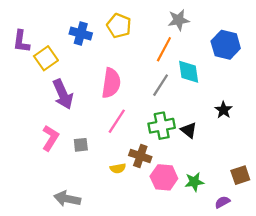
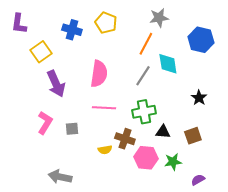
purple L-shape: (21, 41) -> (19, 24), moved
pink line: (117, 121) -> (104, 108), turned 60
black triangle: (189, 130) -> (163, 132), moved, turned -35
brown square: (240, 175) -> (193, 136), moved

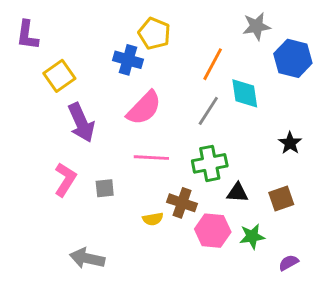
gray star: (159, 18) -> (256, 26), moved
blue cross: (72, 30) -> (128, 60), moved
pink semicircle: (99, 74) -> (144, 108), turned 36

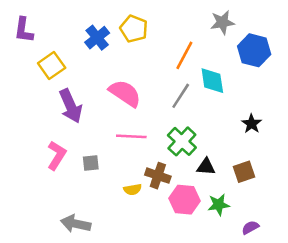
blue cross: (128, 60) -> (97, 38), moved, turned 35
pink semicircle: (144, 108) -> (125, 93), turned -100
green cross: (210, 163) -> (182, 141), turned -36

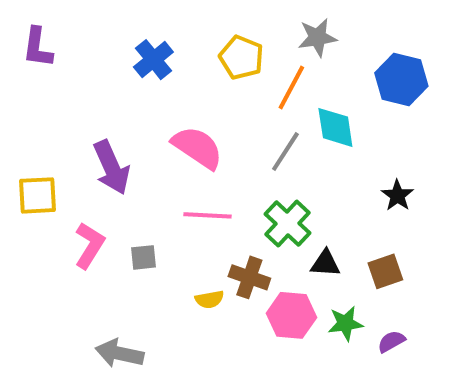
gray star: (222, 22) -> (317, 38), moved
yellow pentagon: (134, 29) -> (241, 58), moved
yellow square: (52, 65) -> (38, 195), moved, turned 32
purple semicircle: (250, 227) -> (391, 341), moved

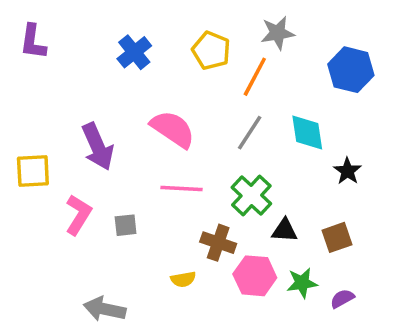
cyan diamond: (335, 127) -> (307, 133), moved
yellow semicircle: (209, 299) -> (183, 279), moved

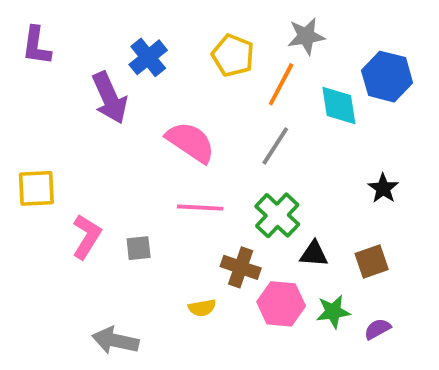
cyan diamond: (307, 133) -> (339, 105), moved
purple arrow: (98, 147) -> (110, 98), moved

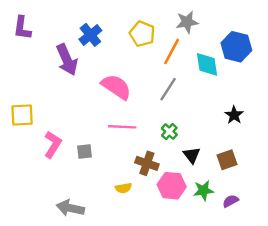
green cross: (277, 215) -> (169, 132), size x0.6
black triangle: (314, 254) -> (192, 155), turned 48

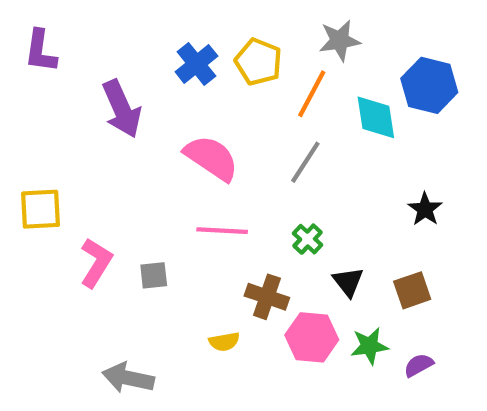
blue cross: (90, 35) -> (196, 64), moved

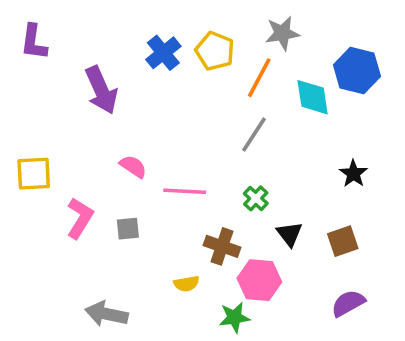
pink semicircle: (211, 158) -> (133, 166), moved, size x0.6
green star: (369, 346) -> (234, 317), moved
purple semicircle: (419, 365) -> (348, 303), size x1.4

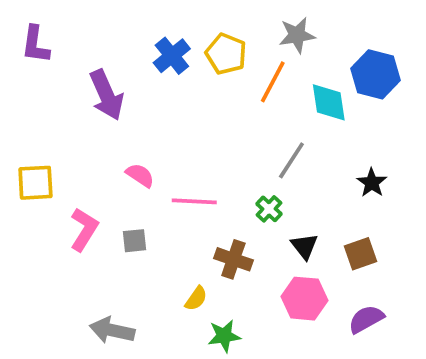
gray line: (254, 135) -> (291, 160), moved
pink hexagon: (259, 280) -> (304, 299), moved
yellow semicircle: (186, 284) -> (196, 299), turned -45
green star: (234, 317) -> (224, 336), moved

